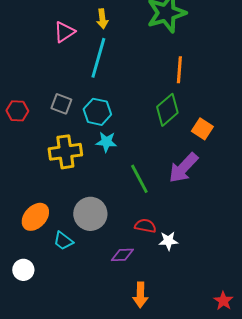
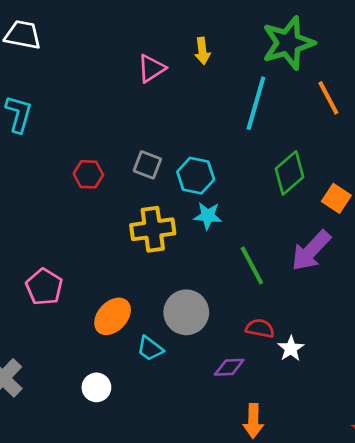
cyan line: (98, 58) -> (256, 103), moved
orange line: (179, 70) -> (328, 98), moved, turned -32
white star: (168, 241) -> (291, 349), turned -30

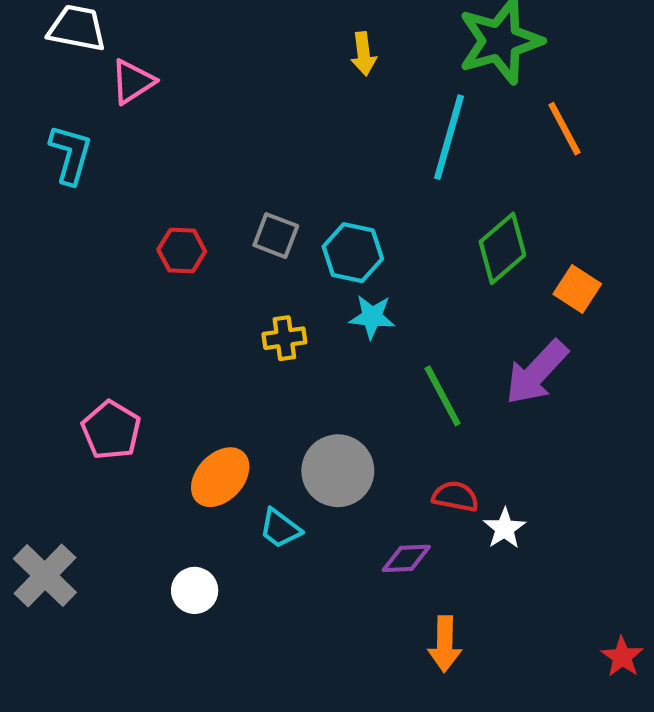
pink triangle: (151, 68) -> (133, 82), moved
yellow cross: (153, 229) -> (284, 338), size x0.6

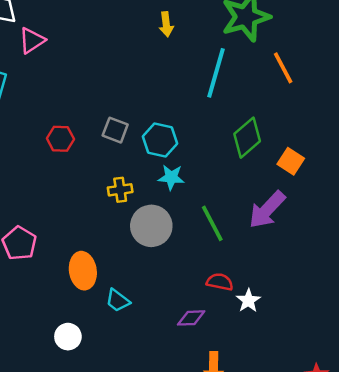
gray circle: (338, 471) -> (151, 226), moved
orange ellipse: (220, 477) -> (83, 271), turned -52

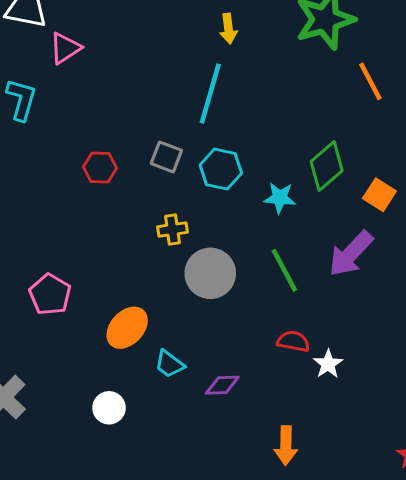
cyan line: (216, 73) -> (210, 94), moved
cyan star: (171, 177) -> (280, 198), moved
orange ellipse: (83, 271) -> (127, 328), turned 52
purple diamond: (191, 318) -> (222, 385), moved

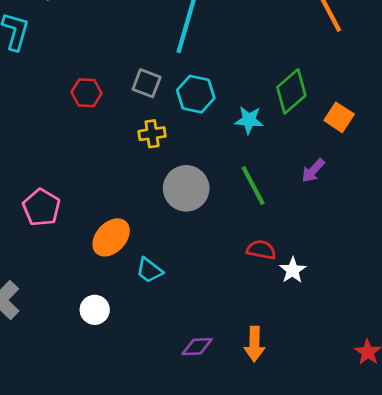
yellow cross: (172, 229) -> (152, 134), moved
purple arrow: (351, 254) -> (313, 171), size x0.6
purple diamond: (222, 385) -> (197, 347), moved

